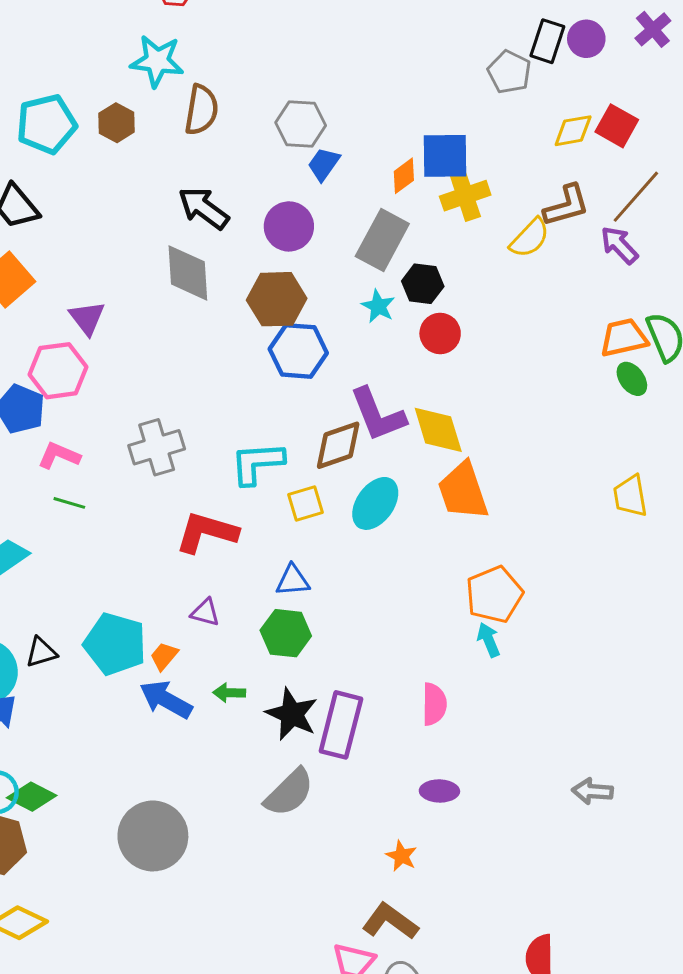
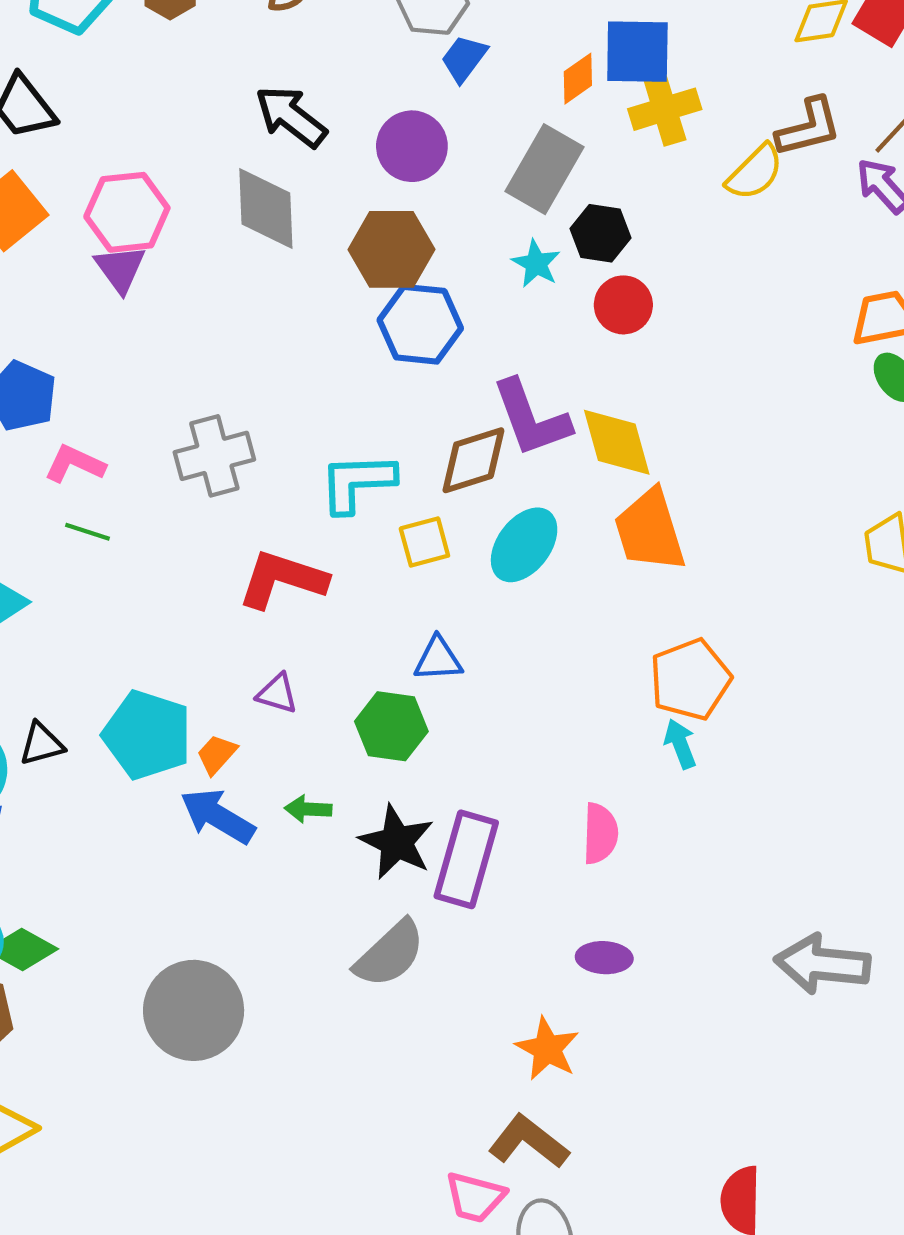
pink hexagon: (58, 371) -> (127, 212), moved
blue triangle: (293, 581) -> (438, 659), moved
gray arrow: (592, 791) -> (822, 964), size x1.6
orange star: (401, 856) -> (547, 1049), size x1.4

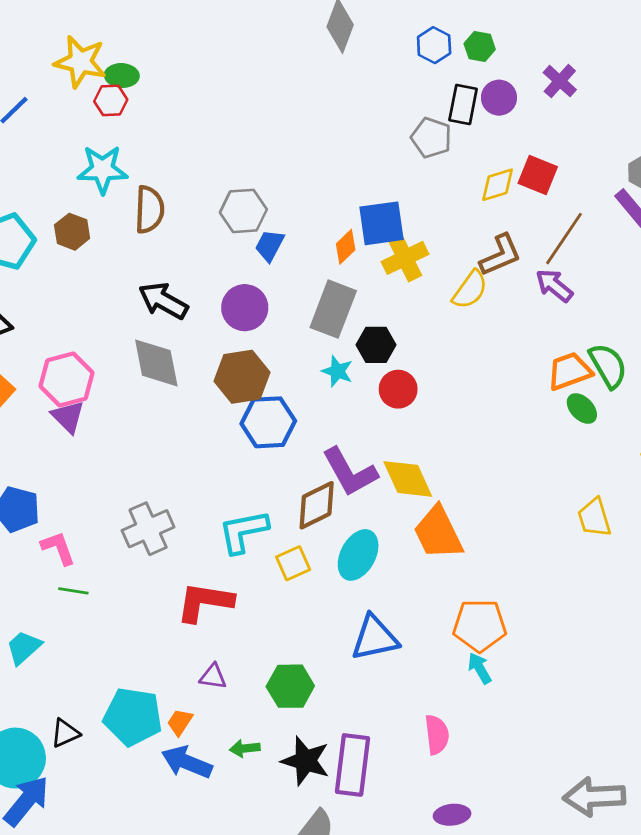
pink L-shape: (75, 464) -> (58, 548), turned 54
blue triangle: (438, 659) -> (375, 638), moved, size x1.5
orange pentagon: (690, 679) -> (480, 625), turned 30

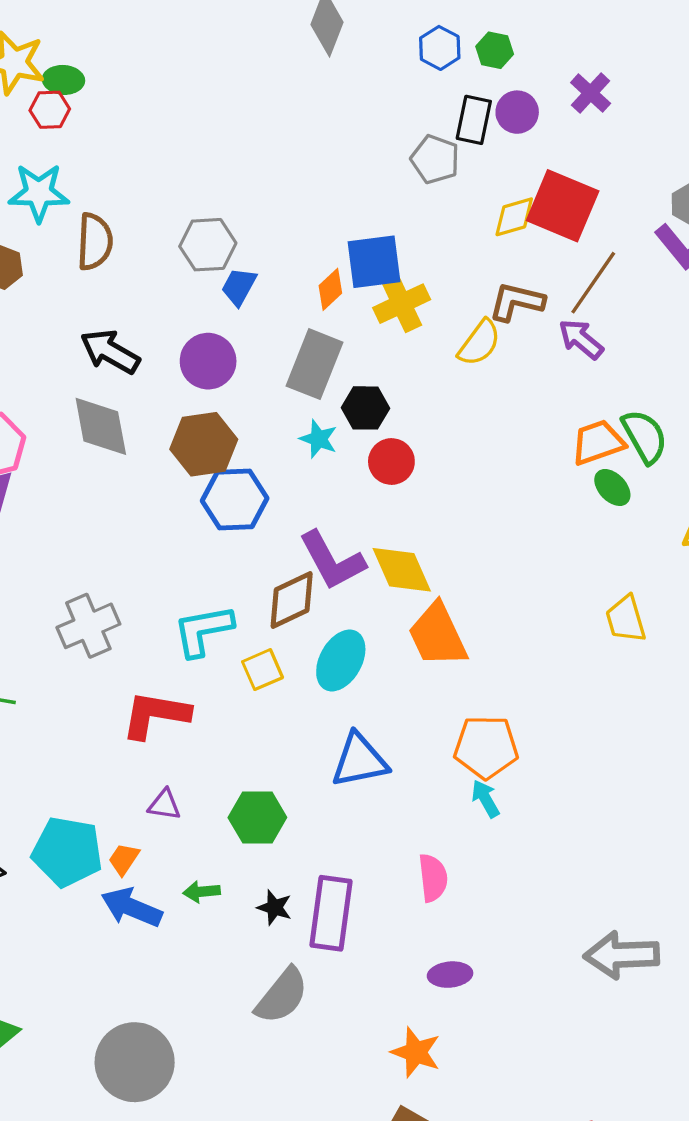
red square: (538, 175) -> (563, 206), size x1.5
brown L-shape: (500, 255) -> (516, 302), turned -144
black star: (306, 761) -> (275, 908), size x0.6

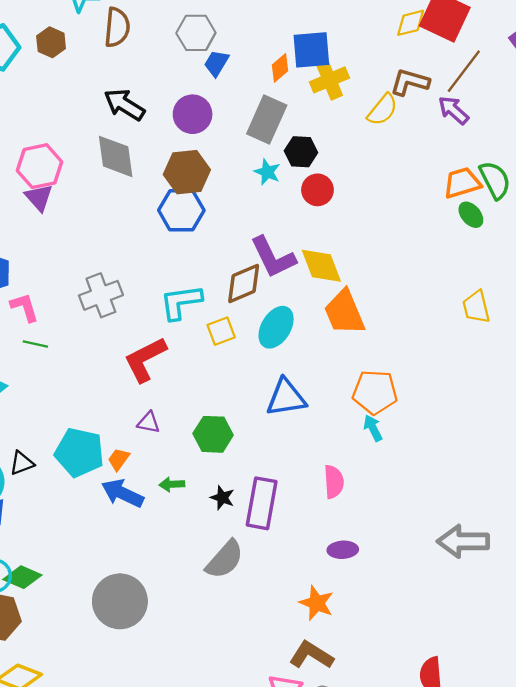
blue hexagon: (235, 500) -> (181, 210), moved
red L-shape: (155, 715) -> (145, 359), turned -39

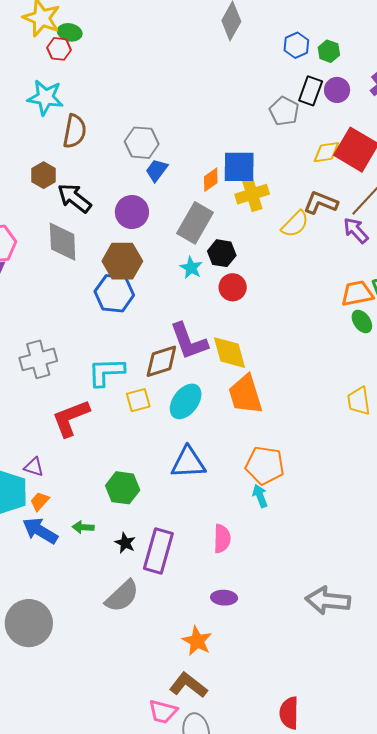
brown hexagon: (51, 42) -> (44, 175), moved
purple triangle: (149, 423) -> (34, 467), moved

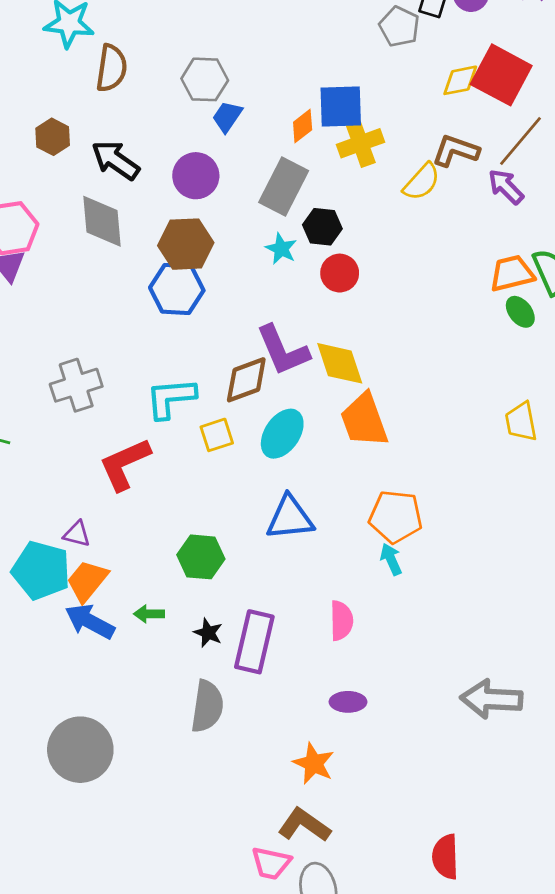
brown hexagon: (44, 175) -> (53, 137), moved
orange trapezoid: (40, 501) -> (87, 581), size x1.6
gray semicircle: (122, 596) -> (207, 706), turned -36

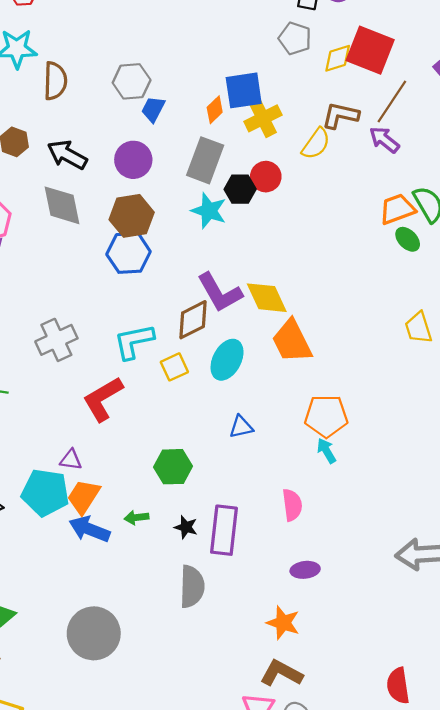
gray pentagon: (399, 27) -> (295, 38), moved
cyan star: (281, 249) -> (209, 211), size x1.4
red circle: (340, 273) -> (266, 177), moved
blue triangle: (290, 518) -> (241, 427), size x0.6

